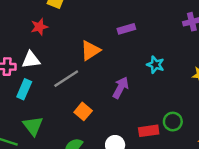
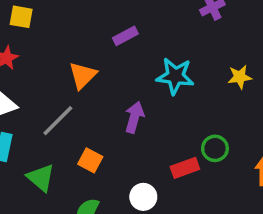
cyan star: (155, 65) -> (175, 76), size x1.5
green triangle: (33, 126) -> (41, 178), moved

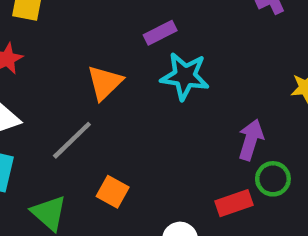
cyan star: (175, 76) -> (185, 76), moved
purple arrow: (134, 117) -> (251, 140), moved

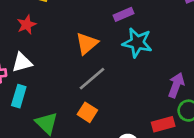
gray line: (72, 140) -> (92, 79), moved

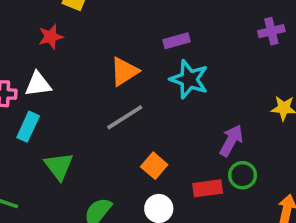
orange square: (87, 112) -> (154, 166), moved

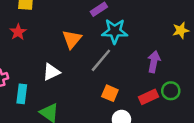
white triangle: (38, 84) -> (51, 72), moved
gray line: (125, 117) -> (101, 60), moved
green circle: (243, 175) -> (171, 91), moved

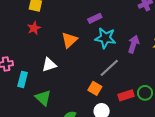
red star: (18, 32) -> (34, 28), moved
gray line: (101, 60) -> (109, 68), moved
purple arrow: (154, 62) -> (134, 44), moved

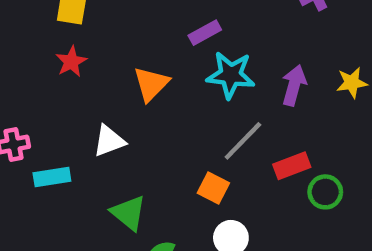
cyan rectangle: (23, 79) -> (52, 177), turned 70
red rectangle: (126, 95) -> (292, 166), moved
green triangle: (43, 98) -> (129, 213), moved

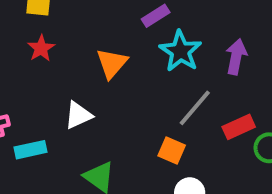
cyan star: (231, 75) -> (180, 51), turned 30

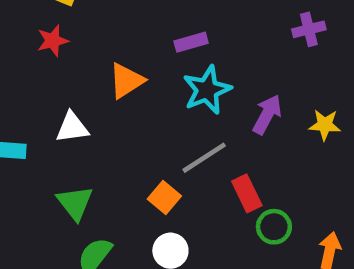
red rectangle: (239, 127) -> (247, 193), turned 72

